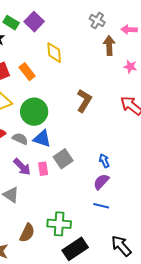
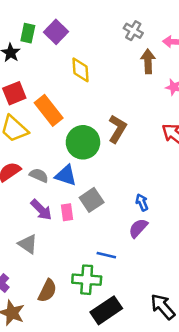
green rectangle: (11, 23) -> (28, 33), turned 70
orange rectangle: (27, 72) -> (49, 110), moved, size x1.4
green circle: (34, 112) -> (83, 142), moved
blue line: (101, 206) -> (106, 255), moved

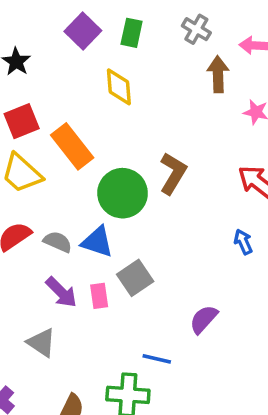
green rectangle: (28, 33) -> (132, 33), moved
blue arrow: (142, 202) -> (243, 242), moved

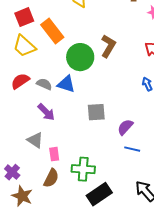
gray square: (135, 278) -> (96, 112), moved, turned 30
pink rectangle: (99, 296) -> (54, 154), moved
blue line: (157, 359) -> (132, 149), moved

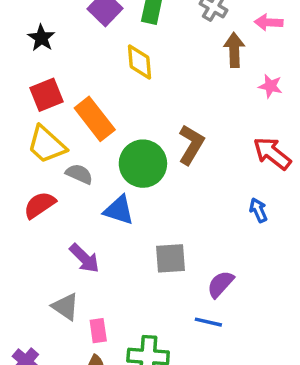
gray semicircle: (44, 84) -> (79, 174), moved
blue line: (132, 149) -> (208, 322), moved

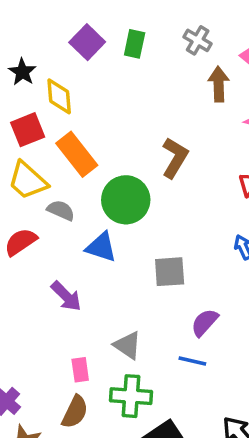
yellow diamond: (139, 62) -> (59, 96), moved
brown L-shape: (191, 145) -> (175, 158), moved
gray square: (170, 258) -> (170, 272), moved
gray triangle: (65, 307) -> (127, 345), moved

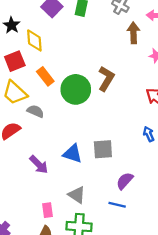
orange rectangle: (77, 154) -> (45, 76), size x0.7
green circle: (126, 200) -> (76, 89), moved
blue triangle: (101, 247) -> (72, 154), moved

